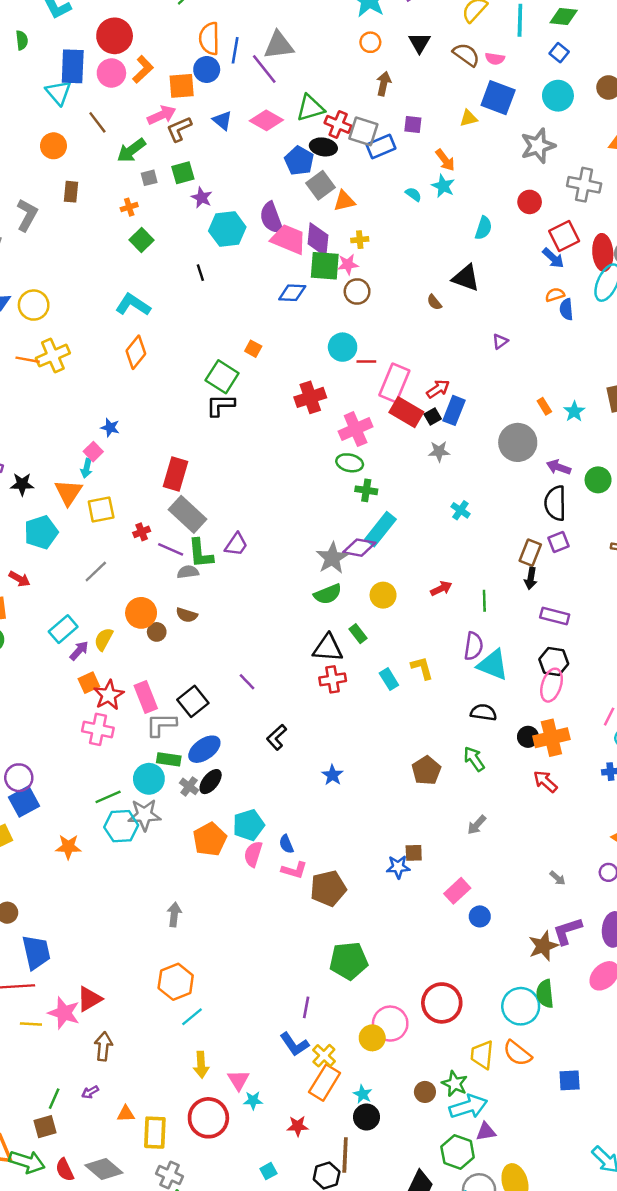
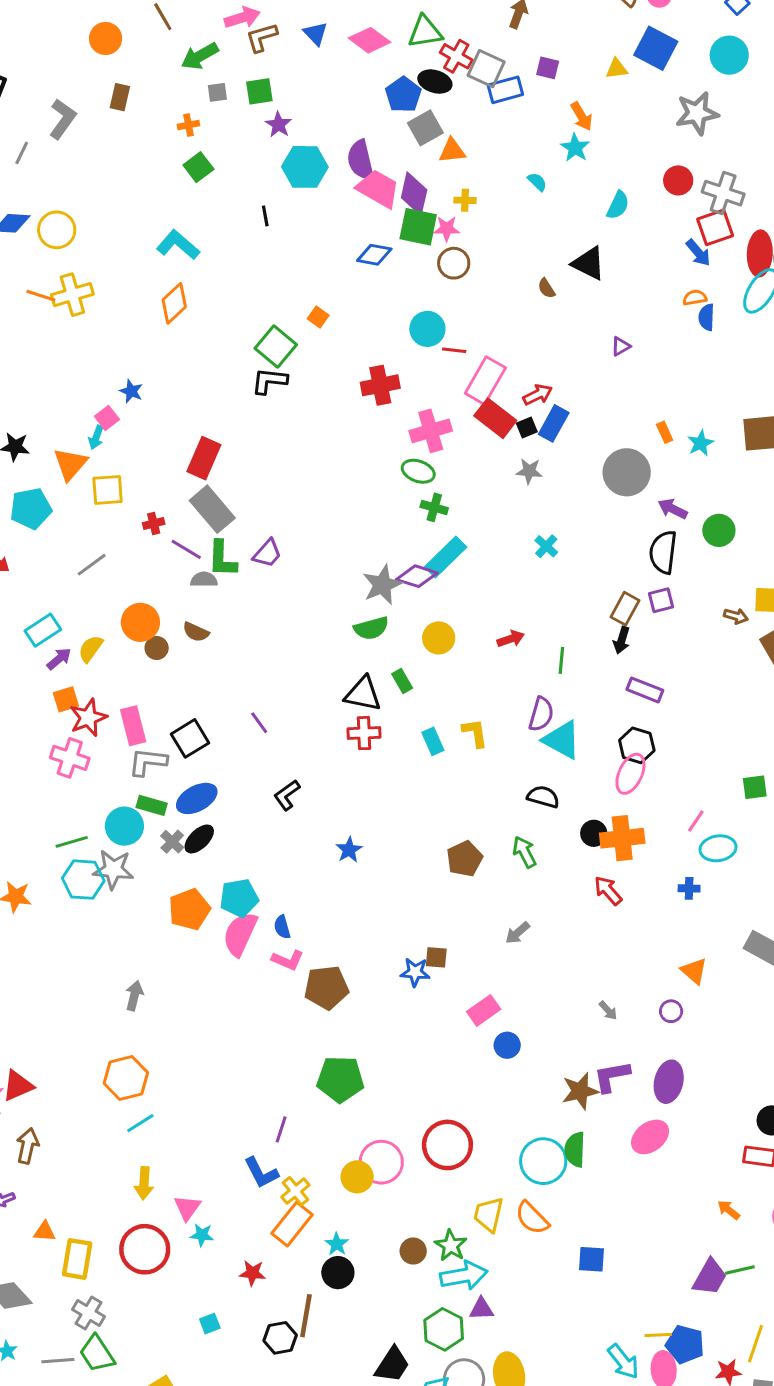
gray cross: (584, 185) -> (723, 193), moved
cyan semicircle: (413, 194) -> (537, 182), moved
pink semicircle: (253, 854) -> (240, 934), size x1.4

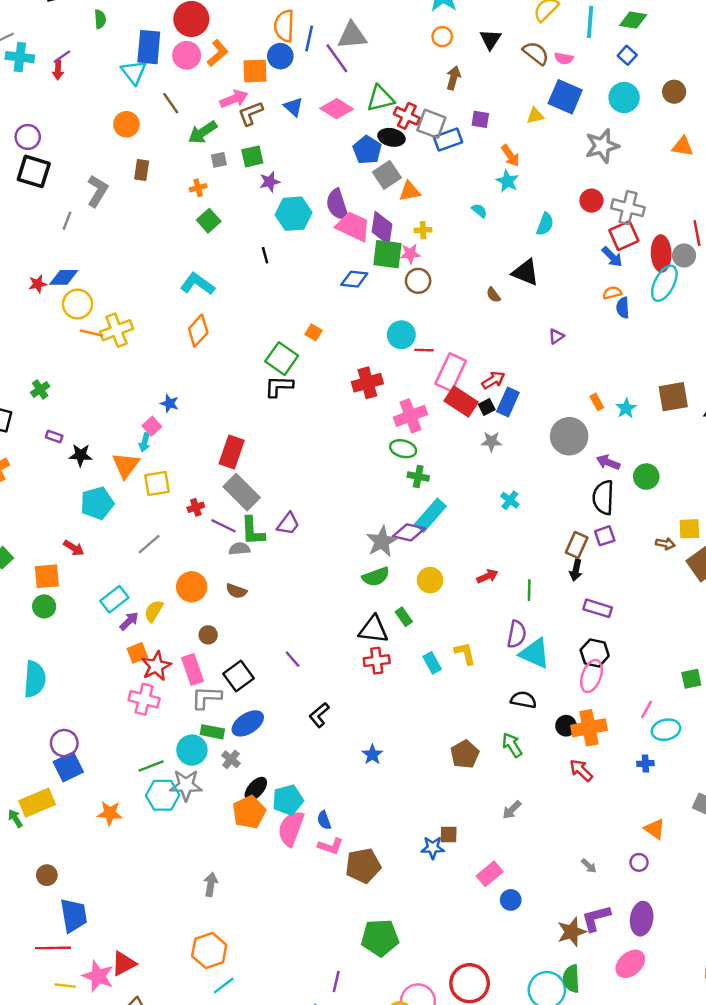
purple star: (278, 125) -> (270, 182), turned 30
yellow circle: (57, 230) -> (78, 304), moved
brown circle: (157, 648) -> (208, 635), moved
black ellipse: (199, 839) -> (256, 789), moved

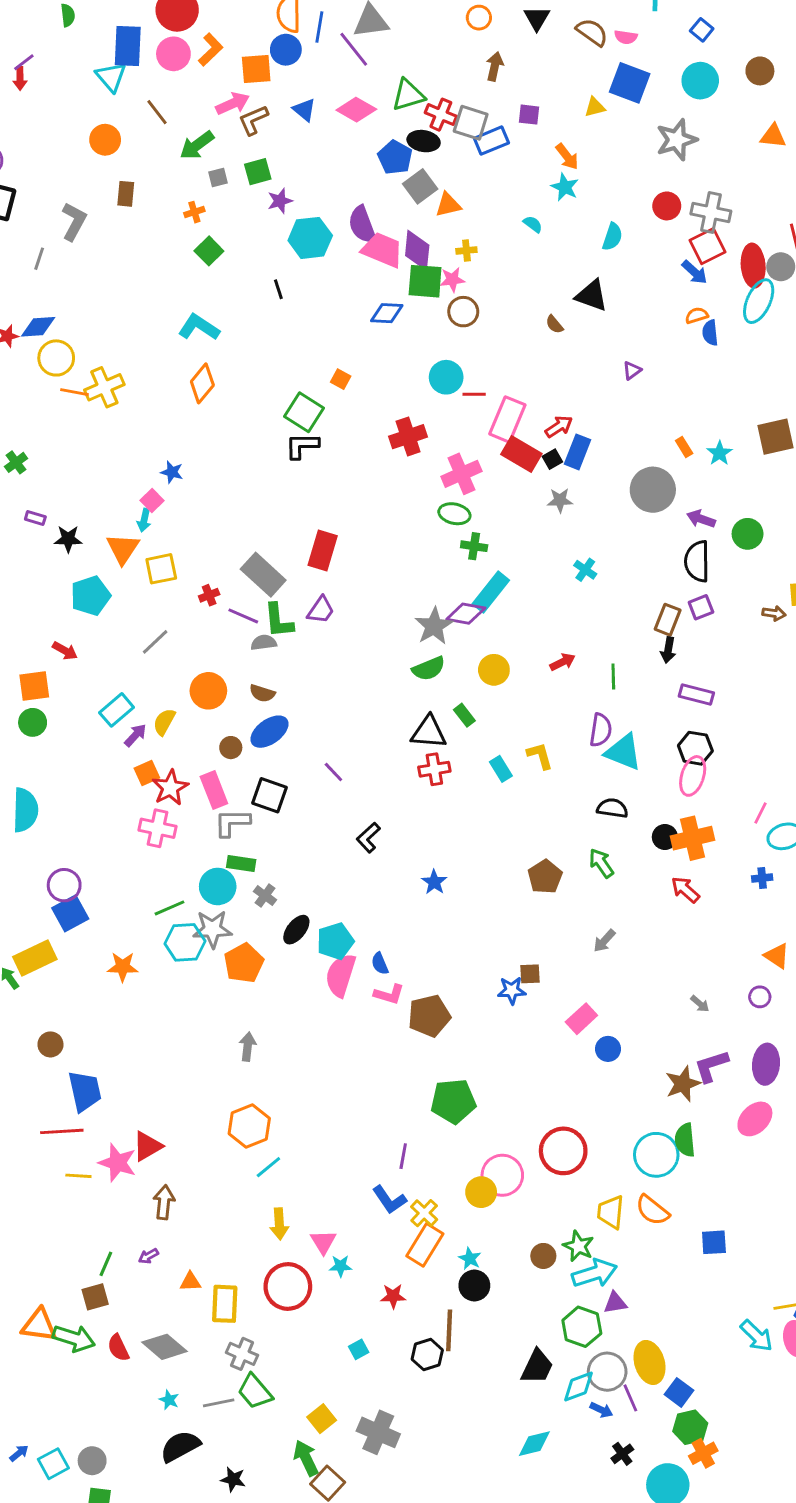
red rectangle: (232, 452) -> (323, 550), moved
black square: (239, 676) -> (269, 795), turned -32
blue ellipse: (248, 723) -> (269, 732), moved
orange pentagon: (249, 812) -> (244, 963), moved

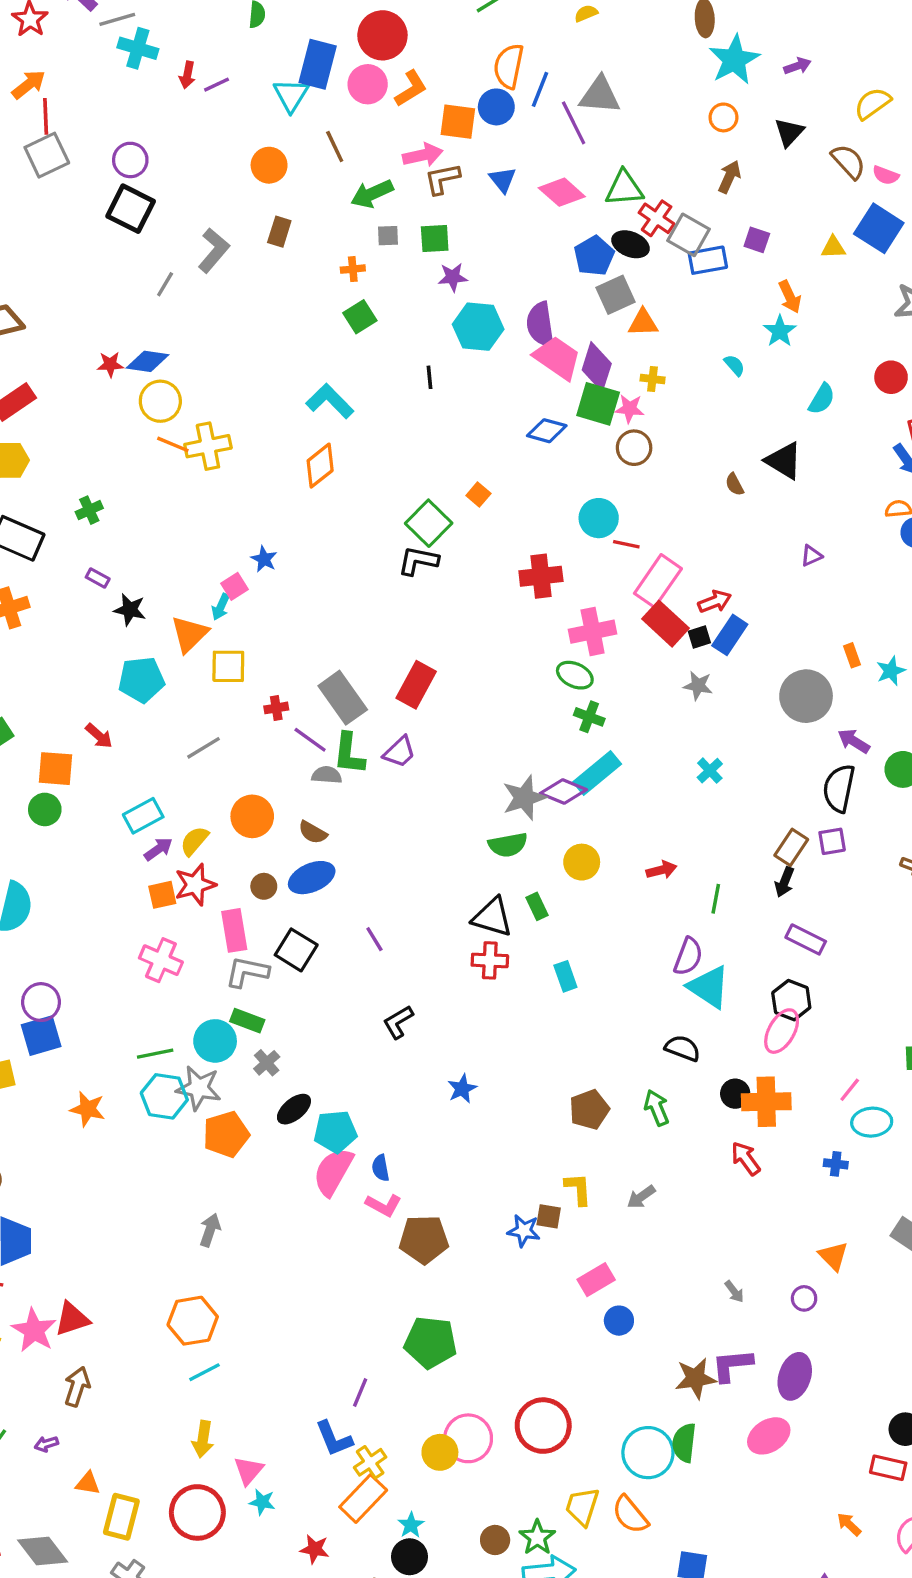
purple line: (24, 62) -> (217, 85), moved
yellow L-shape: (540, 756) -> (578, 1189), moved
red star: (170, 788) -> (195, 885), moved

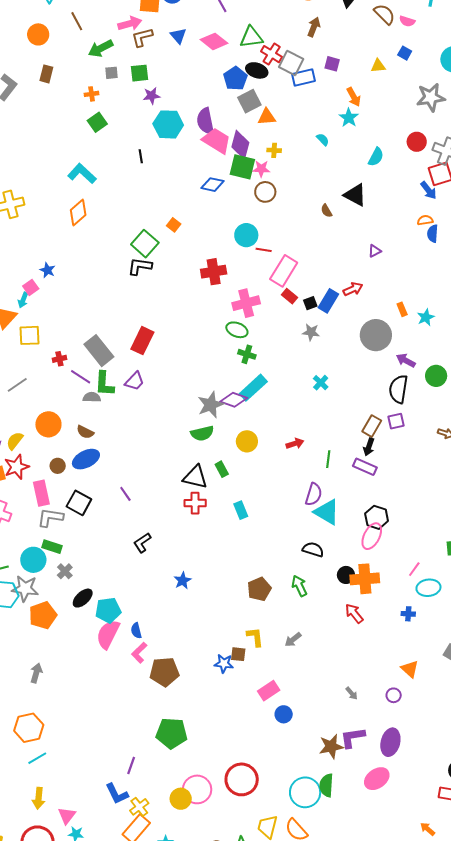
blue square: (879, 228) -> (405, 53), size x0.5
red arrow: (715, 602) -> (353, 289), moved
red rectangle: (665, 624) -> (290, 296), size x0.6
purple rectangle: (806, 939) -> (365, 467), moved
pink L-shape: (384, 1205) -> (139, 653), turned 110

